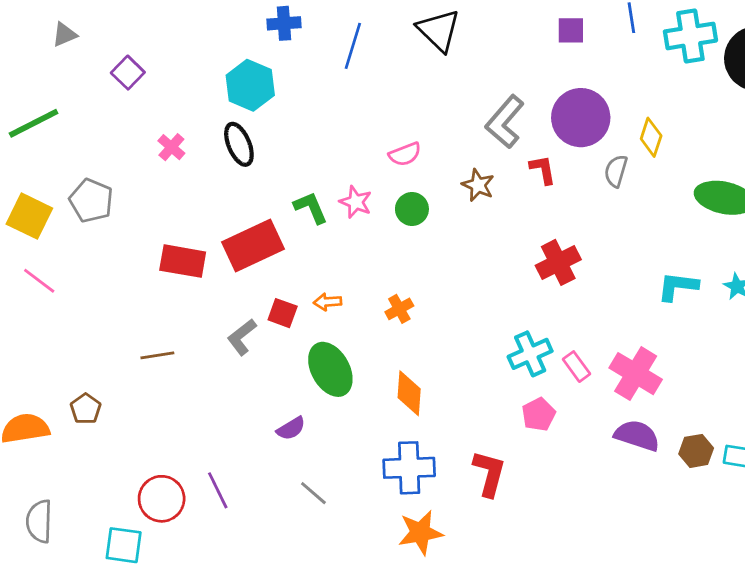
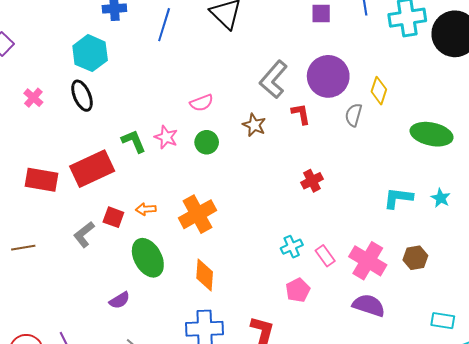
red cross: (558, 262) -> (312, 181), size x0.7
orange cross: (399, 309) -> (197, 214), size x1.8
cyan cross: (530, 354) -> (292, 247), size x0.7
brown hexagon: (696, 451) -> (415, 258), moved

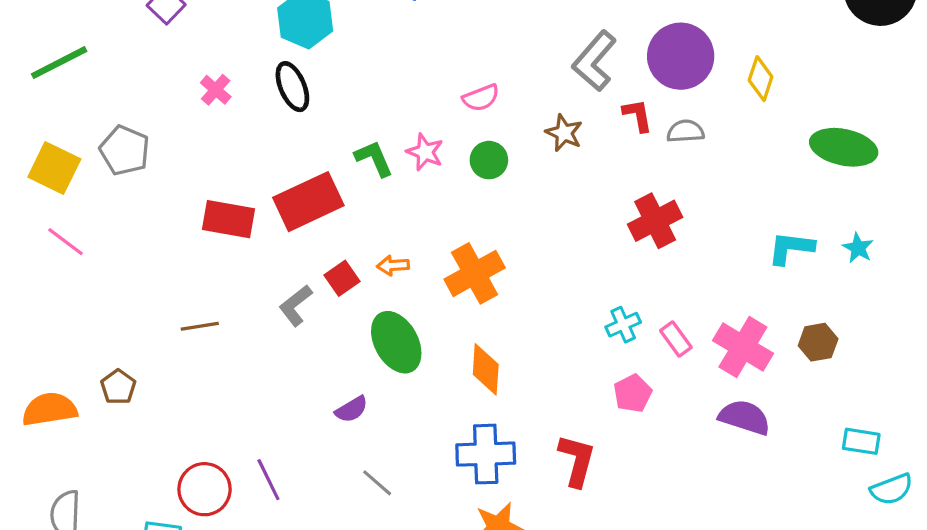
gray semicircle: (354, 115) -> (685, 131), moved, turned 70
red cross: (312, 181) -> (655, 221), size x1.5
red square: (113, 217) -> (342, 278), turned 35

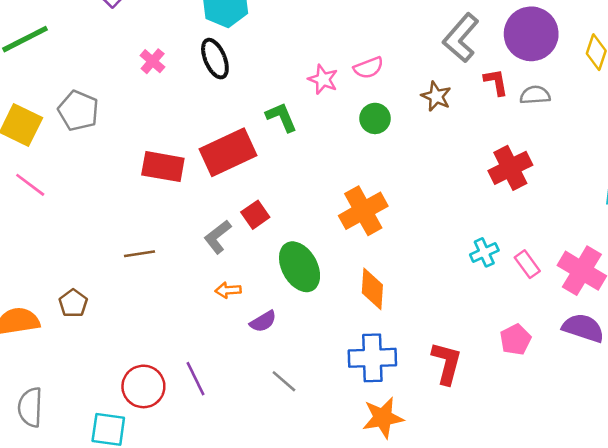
pink star: (425, 152) -> (323, 79), moved
orange arrow: (393, 265) -> (228, 290), moved
pink pentagon: (633, 393) -> (516, 340), moved

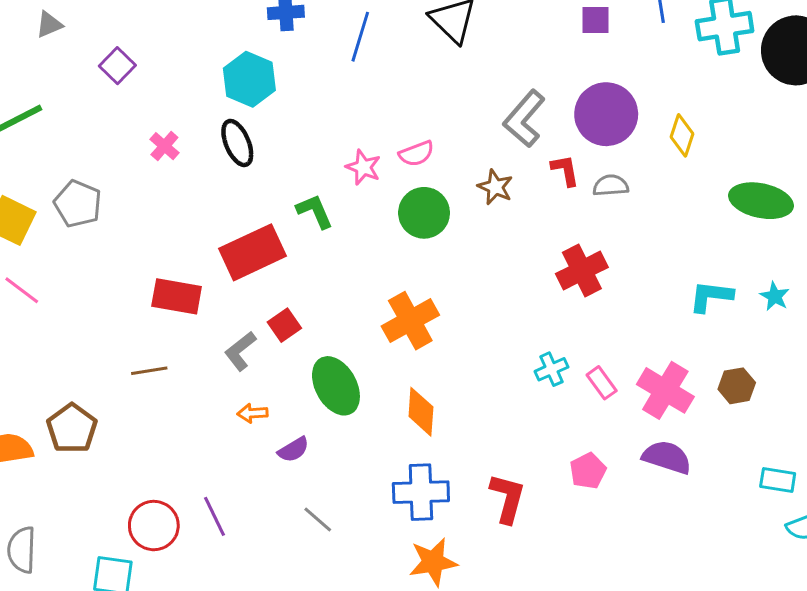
green circle: (375, 118) -> (424, 213), size x1.4
red rectangle: (163, 167) -> (177, 296), moved
brown pentagon: (73, 303) -> (72, 428), size x1.5

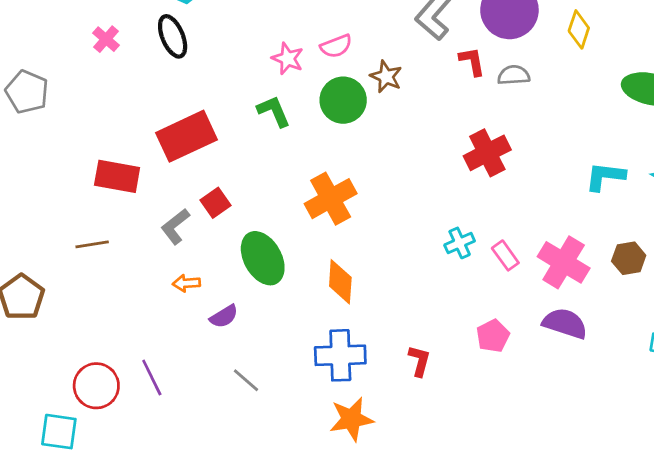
brown star: (495, 187) -> (386, 77), moved
green L-shape: (315, 211) -> (274, 111), moved
red L-shape: (507, 498) -> (419, 361), size x0.7

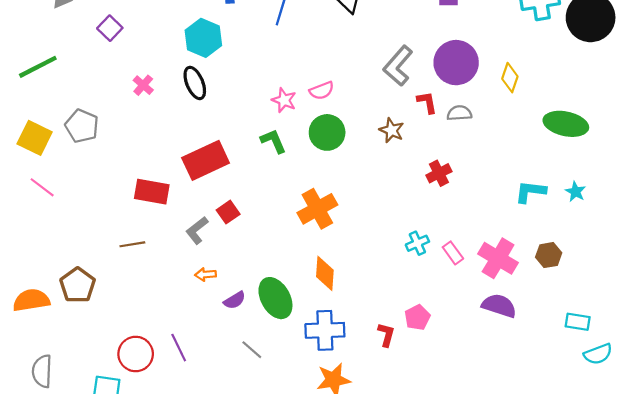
brown star: (386, 77) -> (392, 130), moved
red cross: (487, 153) -> (439, 173), size x0.7
green ellipse: (263, 258) -> (275, 298), moved
pink pentagon: (493, 336) -> (417, 317), moved

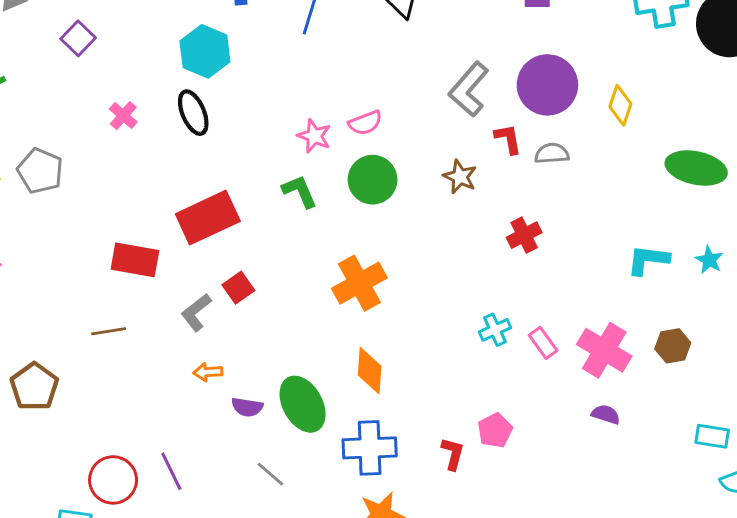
purple semicircle: (235, 300) -> (247, 407), turned 40
purple semicircle: (499, 306) -> (606, 414), size x0.6

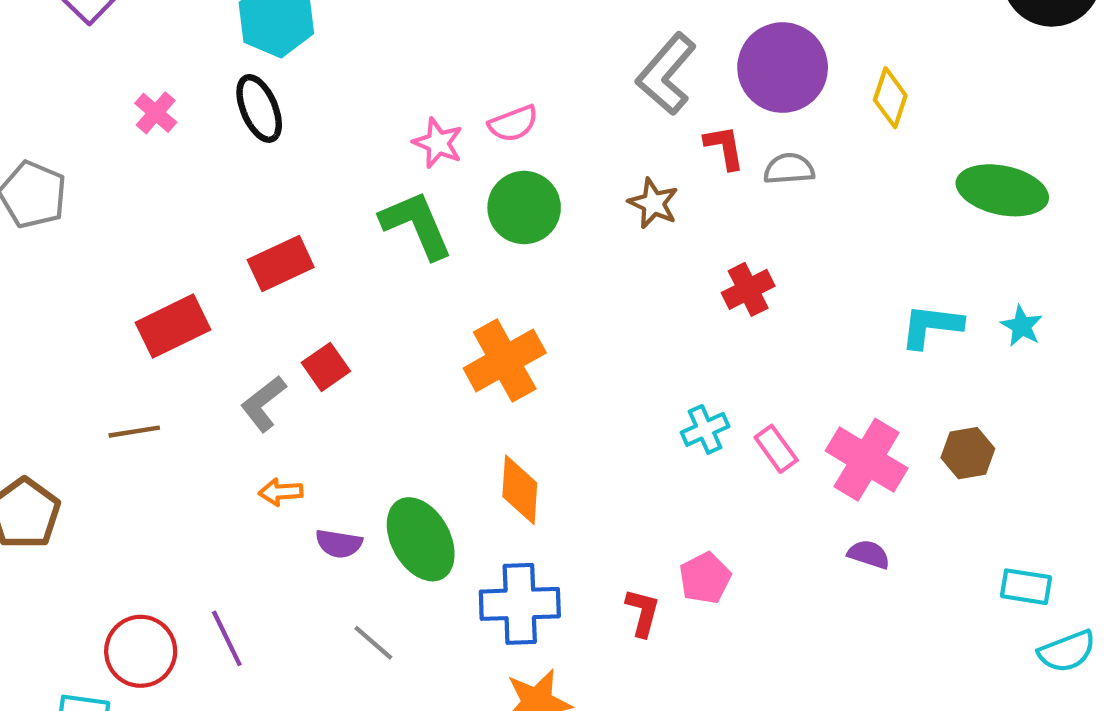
green L-shape: (300, 191) -> (416, 225), size x1.4
red rectangle: (208, 218) -> (281, 264), size x0.7
red rectangle: (135, 260) -> (173, 326), turned -36

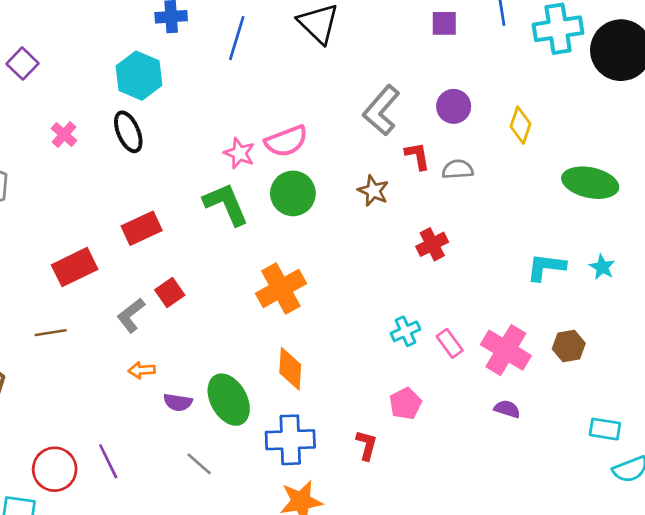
purple circle: (783, 68) -> (454, 106), size x0.6
pink semicircle: (513, 124) -> (286, 141), size x1.4
pink pentagon: (705, 578) -> (405, 404), moved

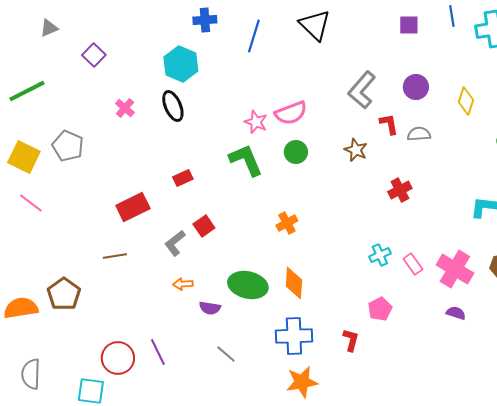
green circle: (293, 193) -> (296, 152), size x0.7
red rectangle: (142, 228) -> (183, 178), size x0.7
orange cross: (281, 288) -> (287, 223), size x0.6
green ellipse: (229, 400) -> (248, 285), moved, turned -48

